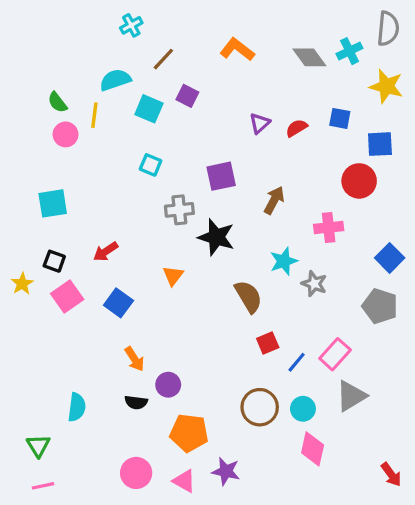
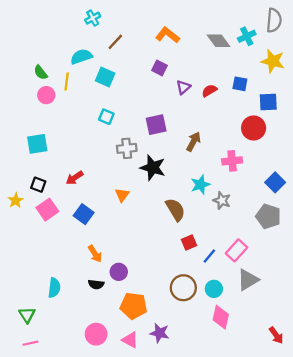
purple square: (187, 96) -> (160, 68), moved

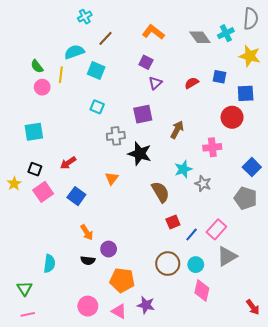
purple triangle: (183, 87) -> (155, 83), moved

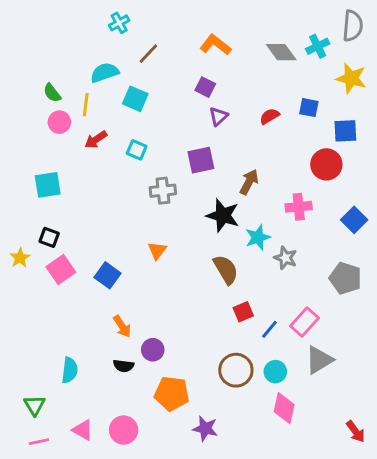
black star: (140, 154) -> (223, 216), moved
red arrow: (68, 163) -> (96, 140), moved
blue square: (252, 167) -> (354, 220), moved
pink triangle: (119, 311) -> (83, 430), moved

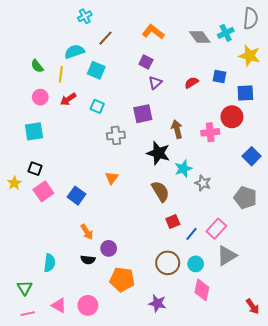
pink circle: (59, 122) -> (40, 97), moved
brown arrow: (249, 182) -> (177, 129), turned -42
pink cross: (299, 207) -> (210, 132), moved
purple star: (205, 429) -> (157, 303), moved

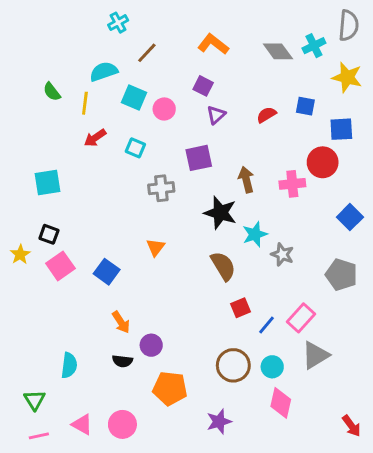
pink circle: (40, 97) -> (164, 109), moved
purple star: (157, 303) -> (219, 422), turned -30

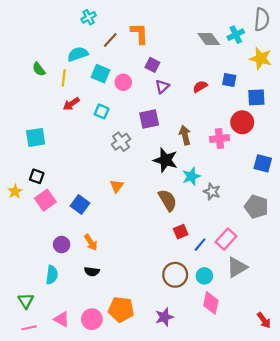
orange L-shape: (213, 44) -> (139, 34), moved, turned 50
gray cross: (161, 188) -> (121, 142), turned -30
blue square: (350, 217) -> (263, 163), turned -30
purple circle: (151, 345) -> (62, 245), moved
orange pentagon: (170, 388) -> (121, 309), moved

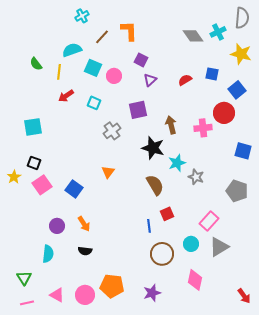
blue square: (256, 97) -> (237, 90), turned -36
blue line: (200, 245) -> (149, 226), moved, turned -48
cyan circle: (204, 276) -> (191, 244), moved

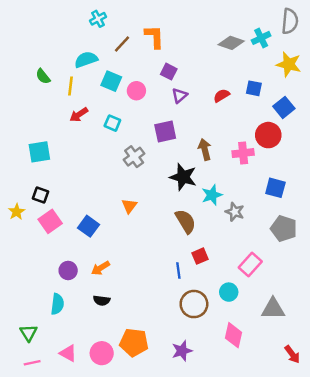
gray diamond: (193, 36) -> (231, 43), turned -35
blue square: (243, 151) -> (275, 188), moved
orange arrow: (84, 224) -> (100, 268), turned 91
gray triangle: (219, 247) -> (273, 309), moved, turned 30

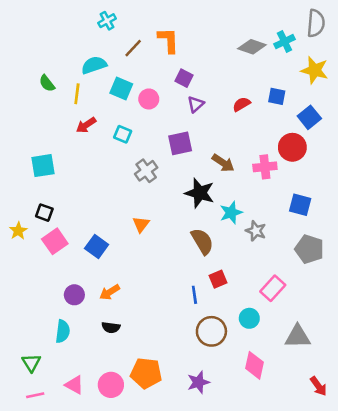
brown arrow: (205, 149) -> (223, 163), turned 138

